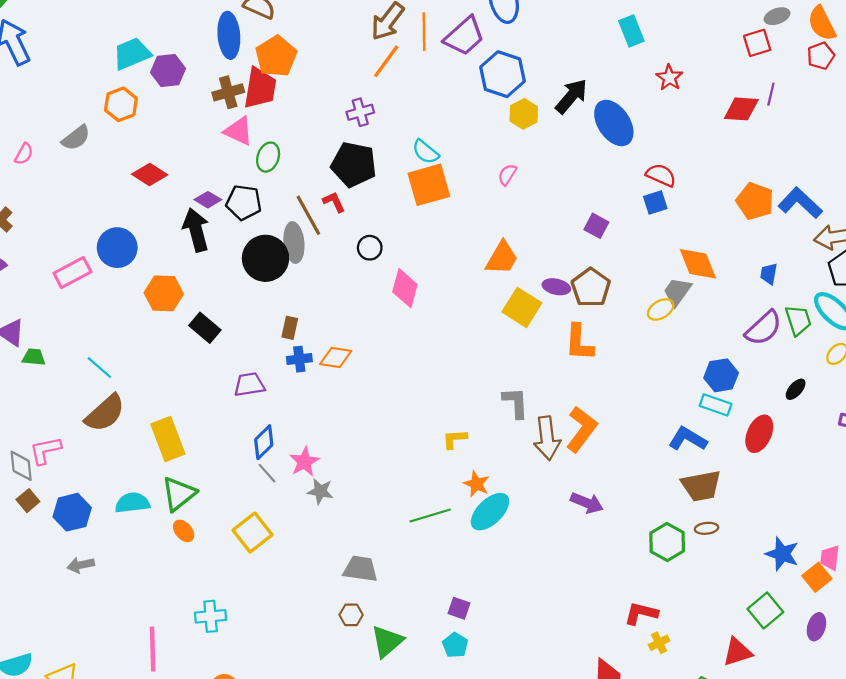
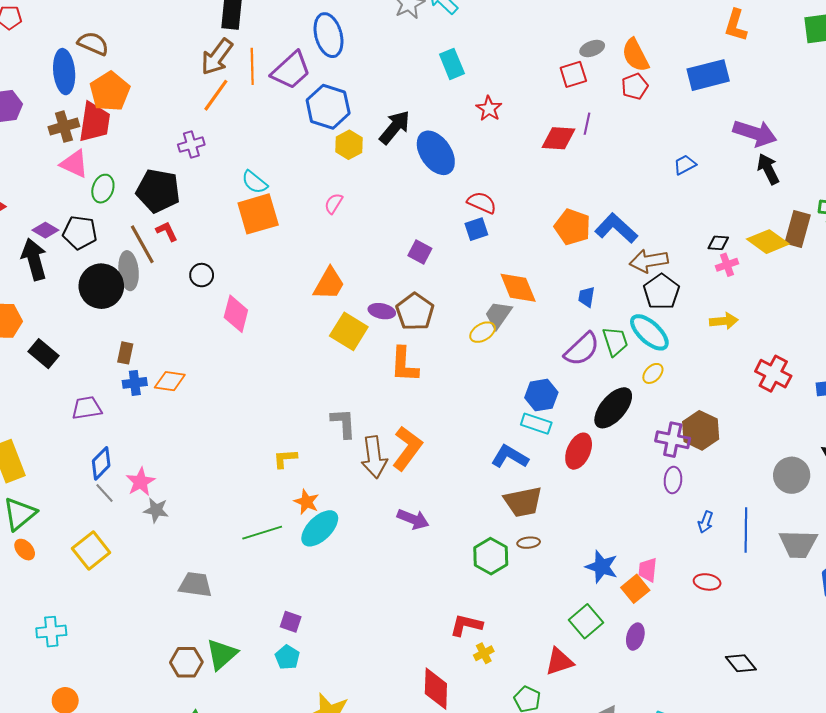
black pentagon: (354, 164) -> (158, 191), moved
black ellipse: (796, 389) -> (613, 408), size x2.0
brown hexagon: (351, 615) -> (186, 662), moved, size x1.4

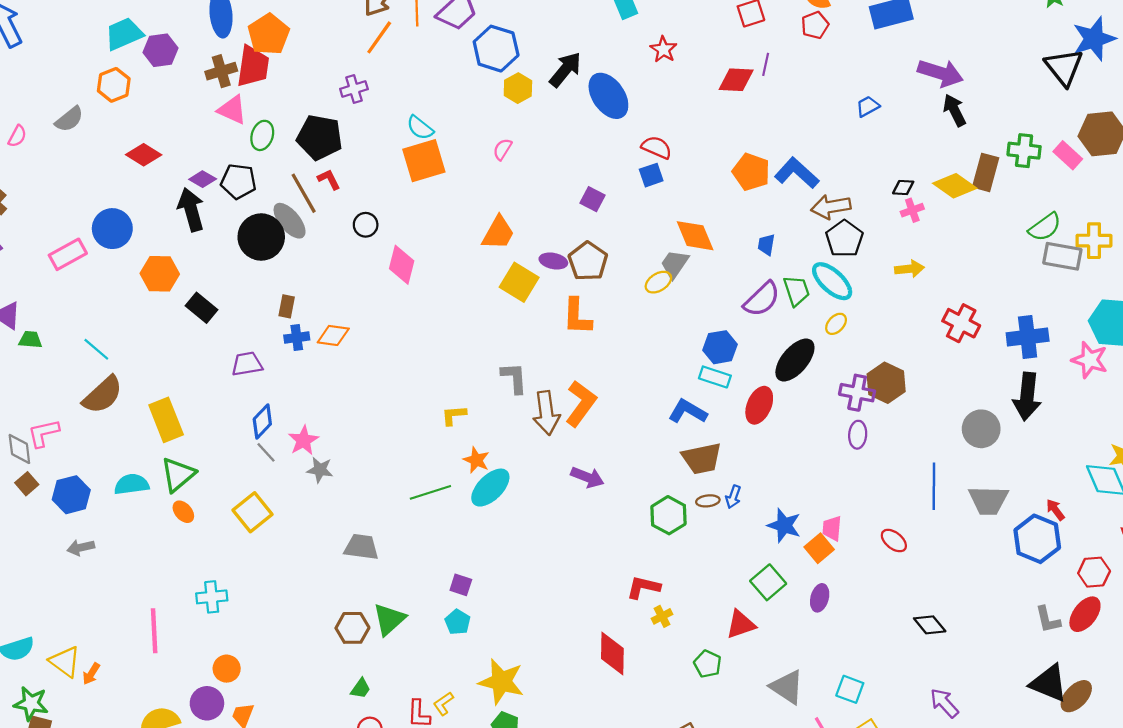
gray ellipse: (129, 271) -> (290, 221), turned -33
blue arrow: (706, 522) -> (733, 497), moved
red ellipse: (707, 582) -> (894, 541), turned 30

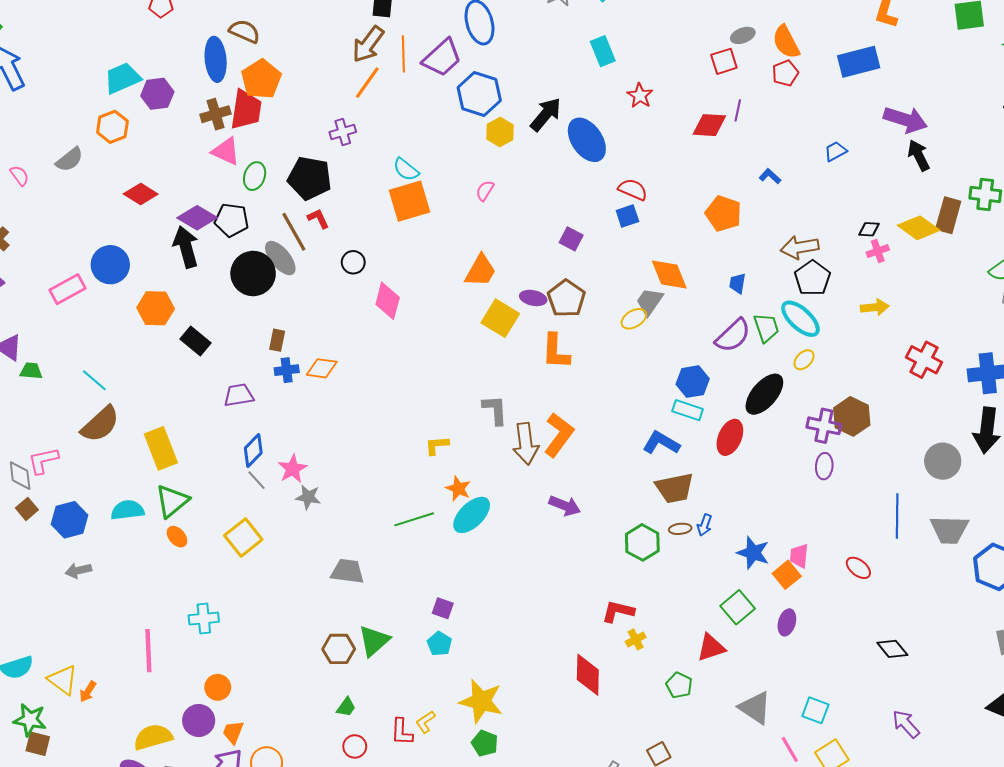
pink semicircle: (17, 136) -> (20, 176), turned -65
blue L-shape: (797, 173) -> (770, 176), moved, size x0.5
purple diamond: (203, 179) -> (197, 218), size x1.5

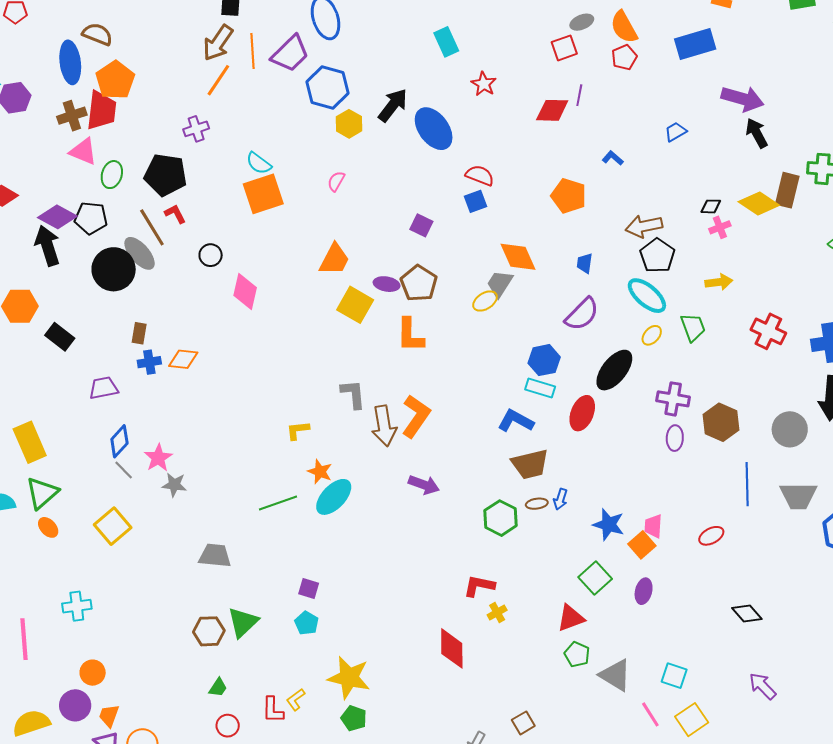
green trapezoid: (766, 328) -> (693, 327), moved
brown hexagon: (852, 416) -> (721, 422), moved
red ellipse: (858, 568) -> (711, 536), turned -65
green pentagon: (679, 685) -> (577, 654), moved

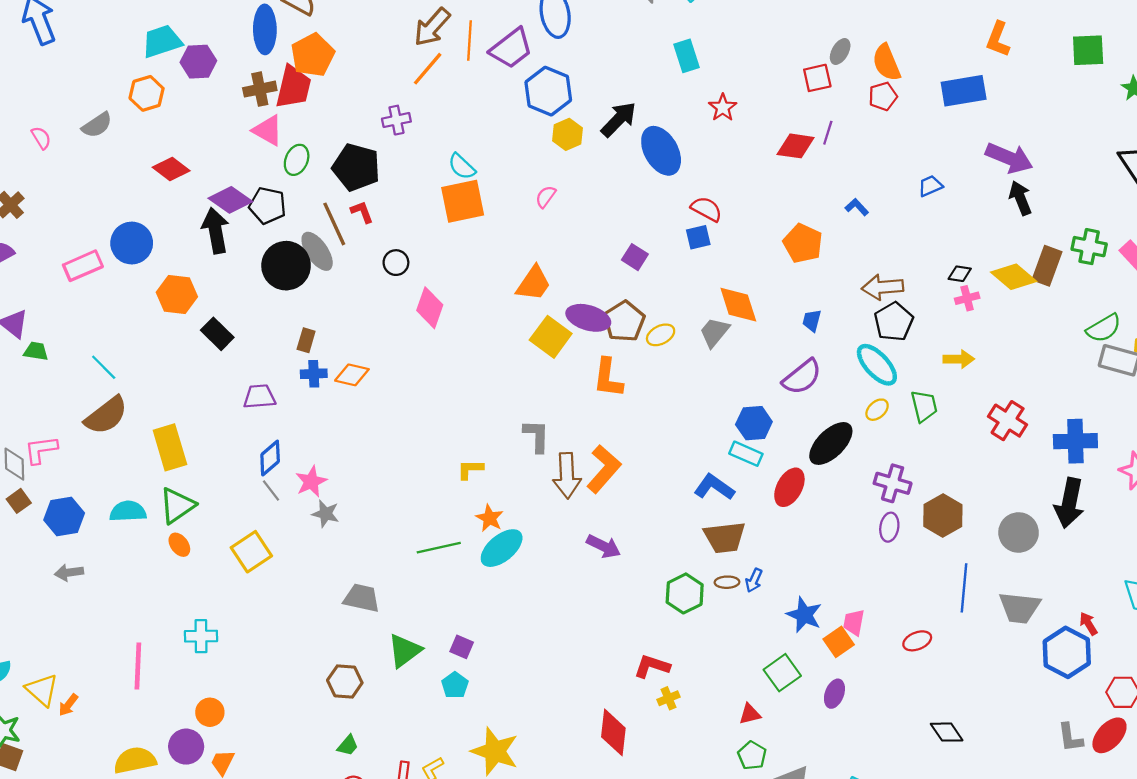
gray ellipse: (582, 22) -> (840, 52), turned -45
purple ellipse: (387, 284) -> (588, 318), size x1.5
yellow ellipse: (485, 301) -> (661, 335), moved
red triangle: (571, 618) -> (750, 714), size x0.7
green triangle: (243, 622) -> (405, 651), moved

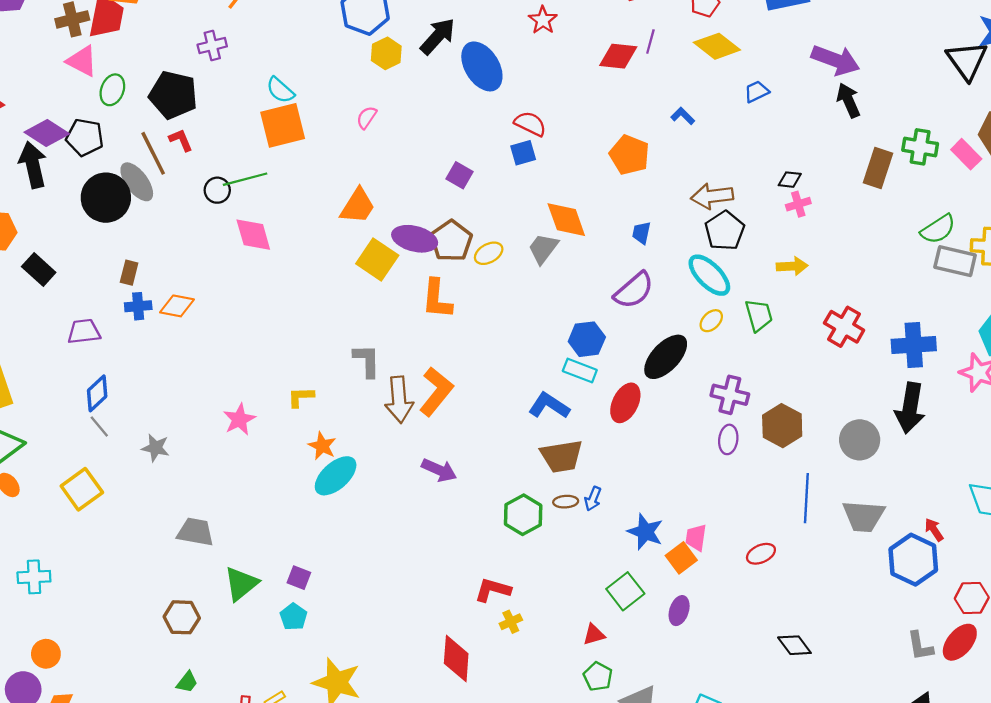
yellow diamond: (1014, 277) -> (717, 46), moved
pink diamond: (430, 308) -> (253, 235), turned -33
pink star: (311, 482) -> (239, 419), moved
green line: (439, 548) -> (245, 179), moved

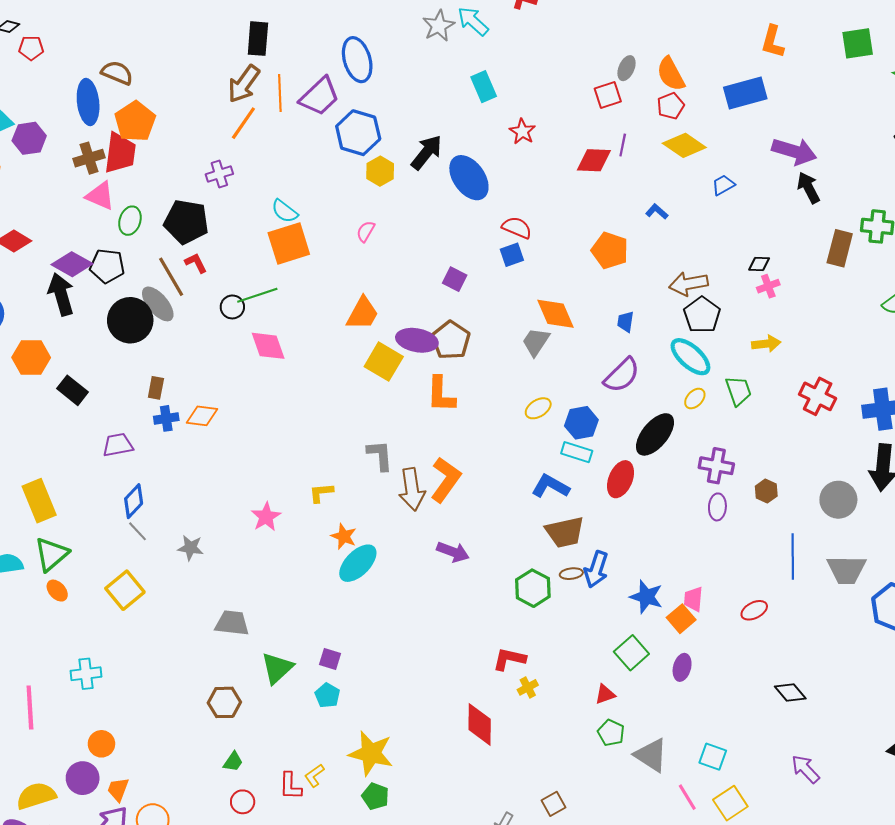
yellow ellipse: (489, 253) -> (538, 408), moved
brown hexagon: (782, 426) -> (766, 491), size x0.6
blue arrow: (593, 499) -> (596, 569), size x1.6

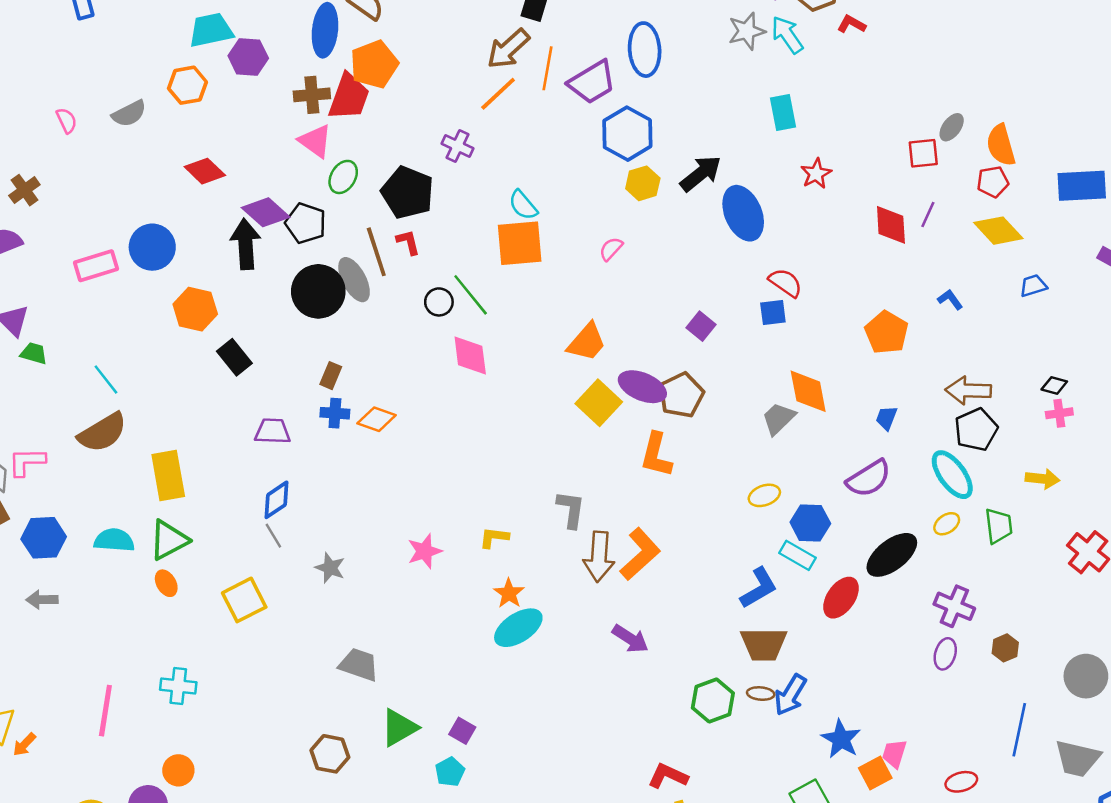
red diamond: (594, 160) -> (891, 225), turned 72
purple cross: (219, 174) -> (458, 146), turned 30
green line: (257, 295) -> (471, 295), turned 57
blue L-shape: (550, 486) -> (759, 588), turned 108

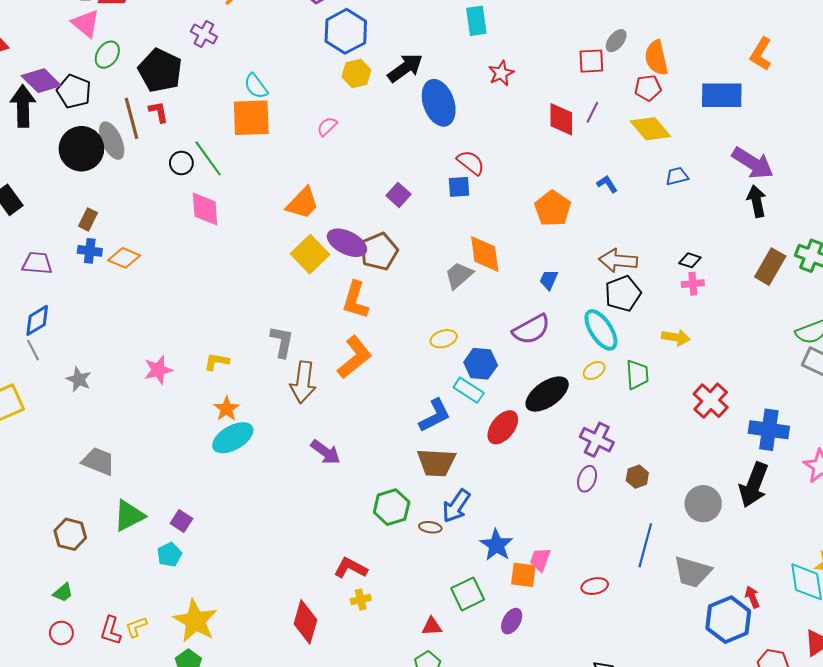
orange L-shape: (640, 554) -> (355, 357), moved
brown ellipse: (761, 694) -> (430, 527), moved
orange square: (875, 773) -> (523, 575), turned 32

